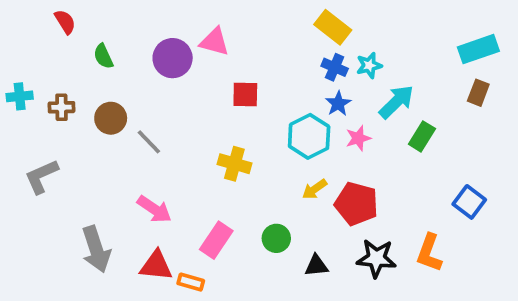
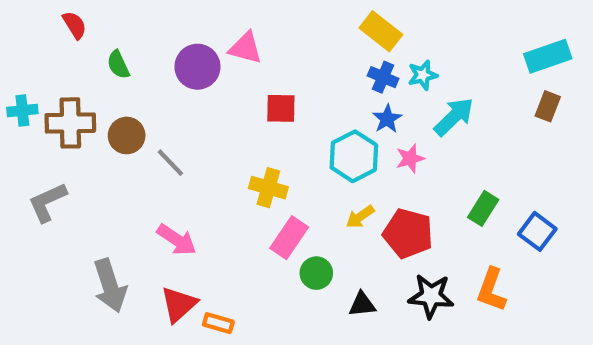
brown cross: (61, 107) -> (70, 123), size x1.6
green rectangle: (422, 136) -> (483, 208), moved
pink rectangle: (216, 240) -> (289, 238), moved
red triangle: (156, 266) -> (179, 304), turned -48

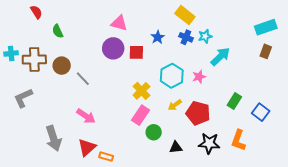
purple circle: (197, 67) -> (113, 48), moved
blue star: (387, 119) -> (158, 37), moved
yellow cross: (268, 188) -> (141, 91), moved, turned 30

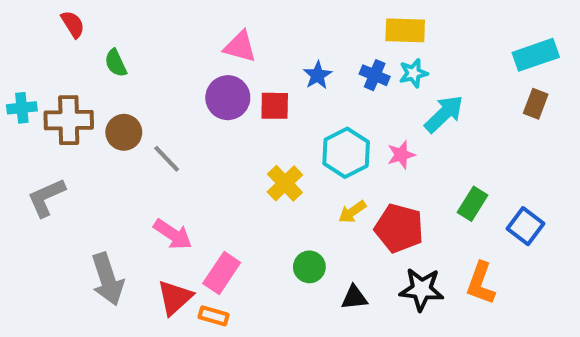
yellow rectangle: (185, 15) -> (405, 30), moved, turned -36
pink rectangle: (140, 115) -> (222, 273), moved

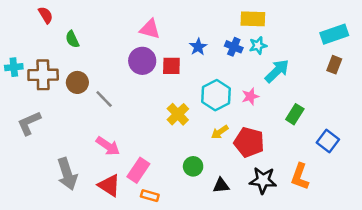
green rectangle: (473, 204) -> (295, 114), moved
red triangle: (175, 297) -> (109, 185), turned -45
orange rectangle: (214, 316) -> (150, 196), moved

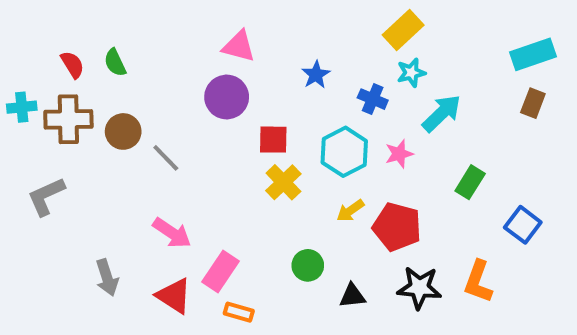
red semicircle: (46, 15) -> (72, 65), moved
yellow rectangle: (253, 19) -> (403, 30), turned -45
blue cross: (234, 47) -> (373, 99), moved
red square: (171, 66) -> (273, 140), moved
gray arrow: (67, 174) -> (107, 278), size x0.7

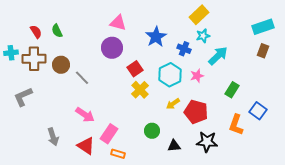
blue star: (316, 75) -> (156, 37), size x1.5
red square: (273, 140) -> (135, 69), turned -35
orange L-shape: (478, 282) -> (236, 125), moved

